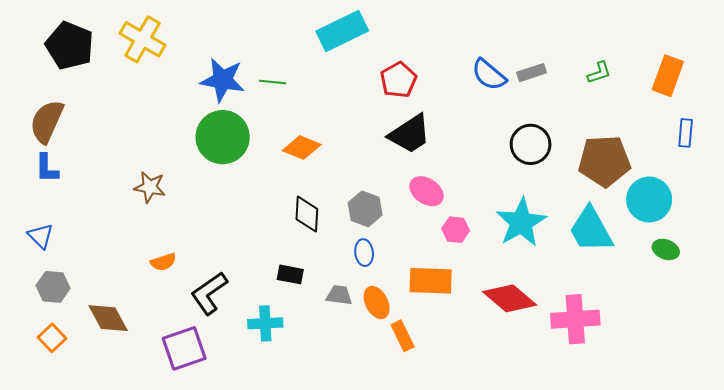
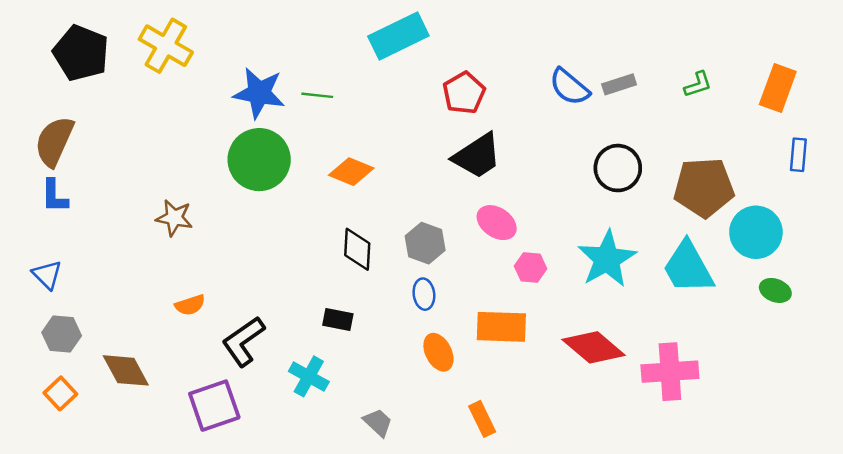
gray trapezoid: (339, 295) -> (378, 423), moved, turned 36
cyan cross: (265, 323) -> (309, 376), turned 32
orange rectangle: (403, 336) -> (482, 419), moved

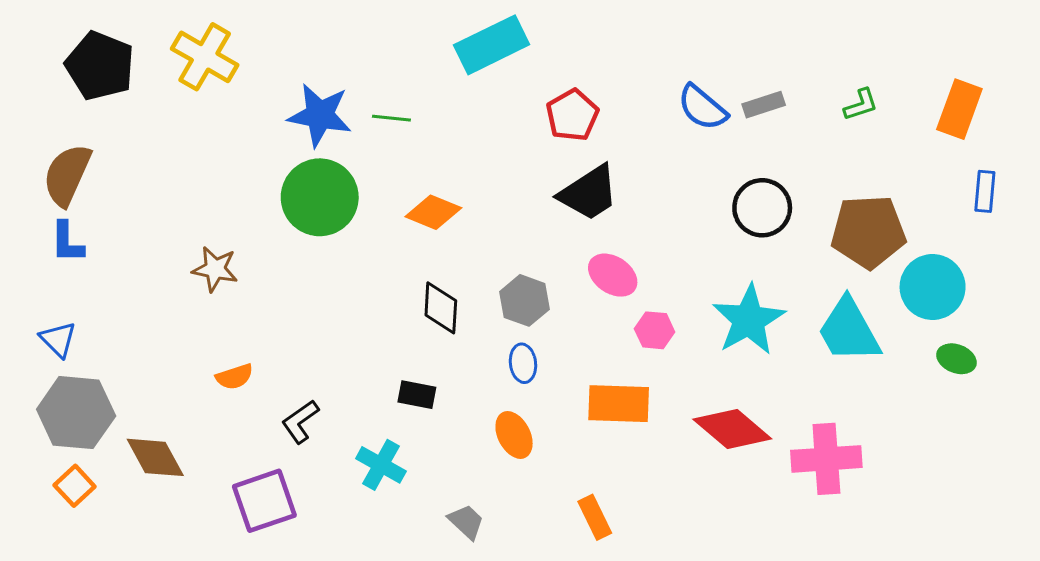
gray hexagon: (62, 334) -> (76, 413), size x1.6
black L-shape: (243, 341) -> (300, 422), size x0.7
orange ellipse: (438, 352) -> (514, 435), moved

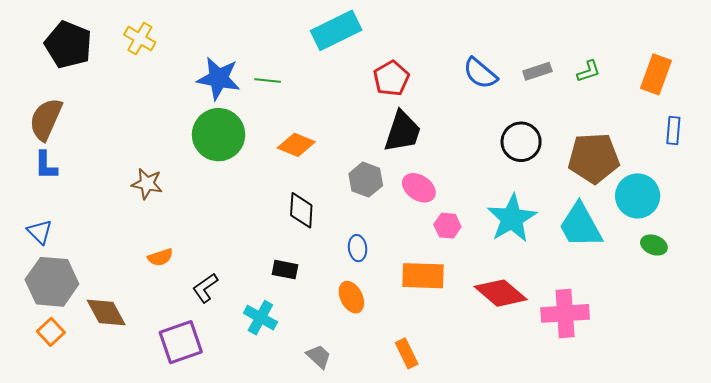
yellow cross: (205, 57) -> (140, 39), size x0.7
gray rectangle: (764, 105) -> (537, 71), moved
black trapezoid: (589, 193) -> (403, 132), turned -39
gray hexagon: (524, 300) -> (366, 180), moved

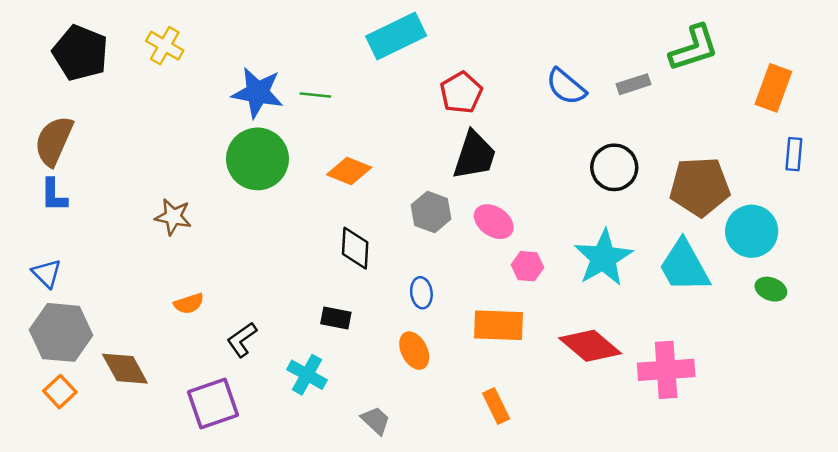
green L-shape: (589, 71) -> (694, 48), moved, size x1.8
orange rectangle: (407, 353) -> (496, 406), moved

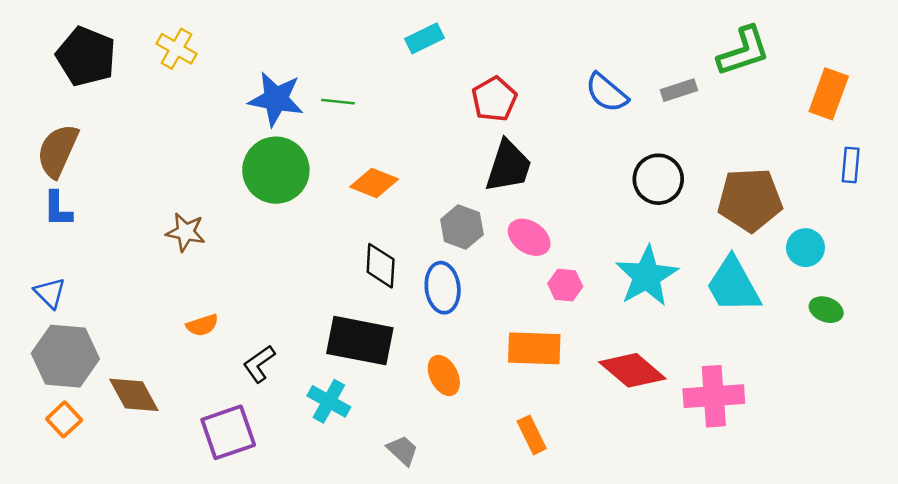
cyan rectangle: (396, 36) -> (424, 38), size x0.6
cyan circle: (752, 231) -> (805, 248), size x0.7
blue ellipse: (421, 293) -> (443, 288), moved, size x1.5
black rectangle: (336, 318) -> (360, 341), size x2.0

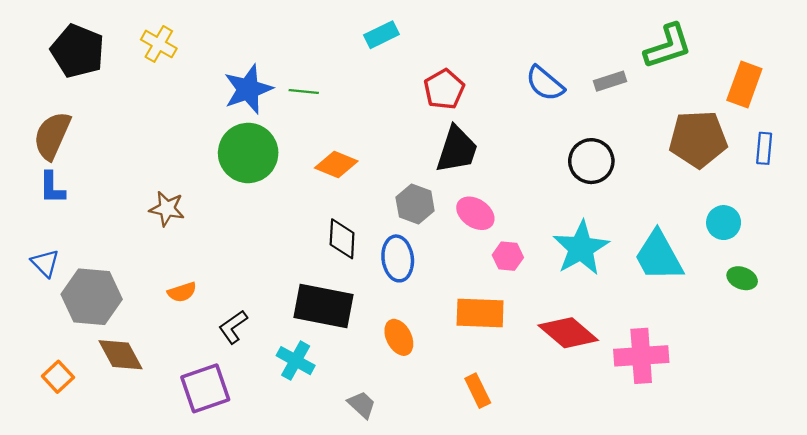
blue star: (276, 99) -> (248, 89), turned -30
brown pentagon: (750, 200) -> (698, 139), moved
gray hexagon: (65, 356) -> (92, 297), moved

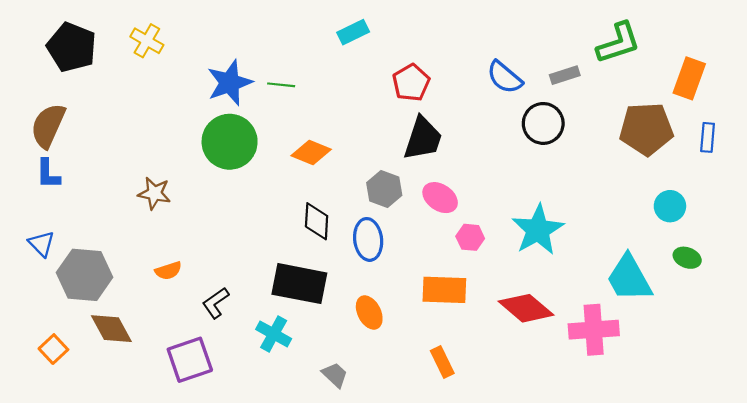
black circle: (591, 161) -> (543, 123), moved
cyan trapezoid: (659, 256) -> (629, 278), moved

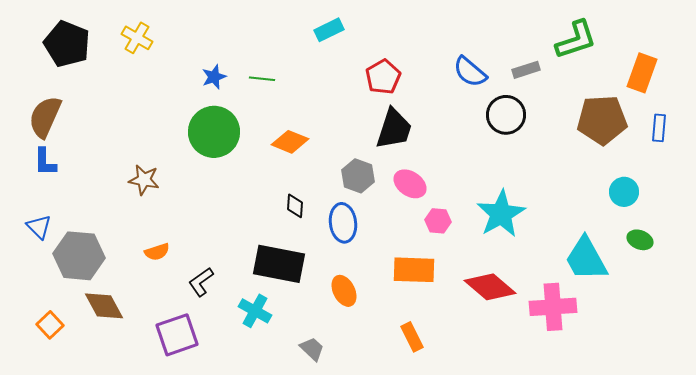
blue star: (230, 83) -> (214, 77), size x0.6
black diamond: (317, 221) -> (295, 206), size x0.7

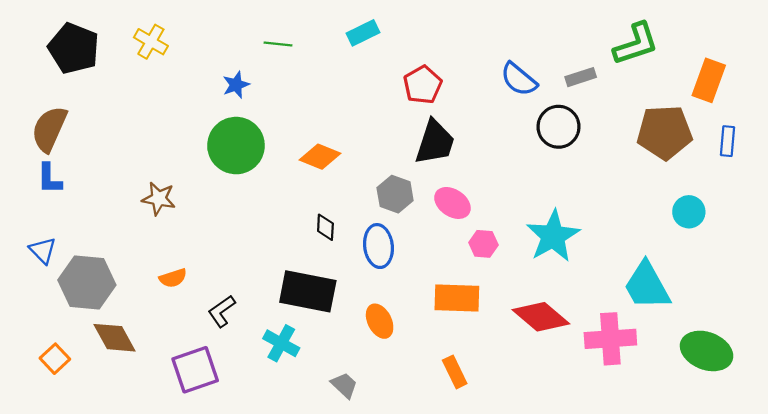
green line: (262, 79) -> (278, 44), moved
green ellipse: (640, 240) -> (707, 351), moved, size x1.8

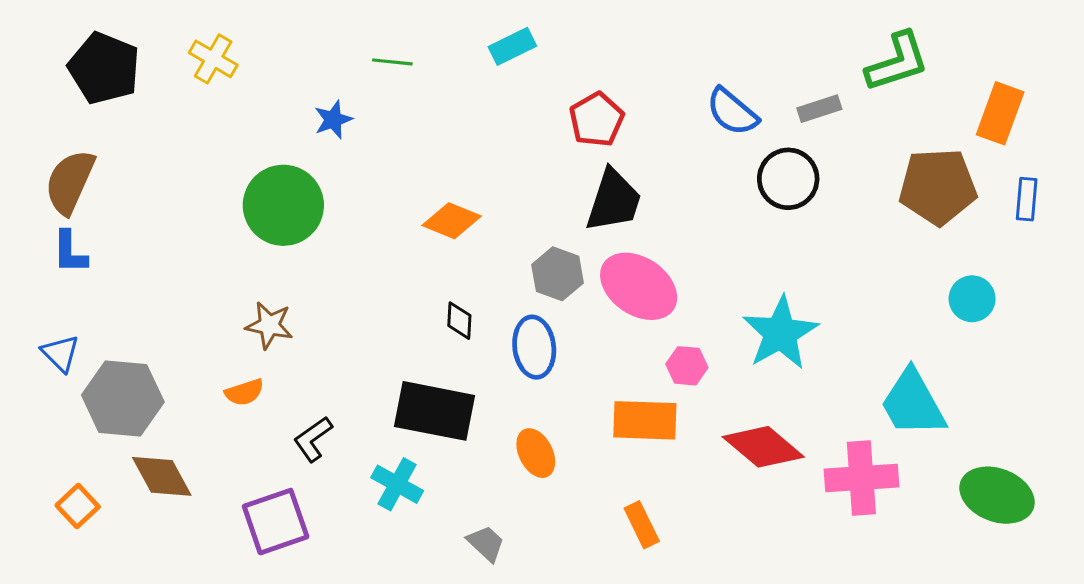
green circle: (236, 146) -> (283, 205), moved
brown star: (159, 199) -> (269, 325), moved
pink ellipse: (452, 203) -> (639, 286), size x1.5
pink hexagon: (483, 244) -> (687, 366), moved

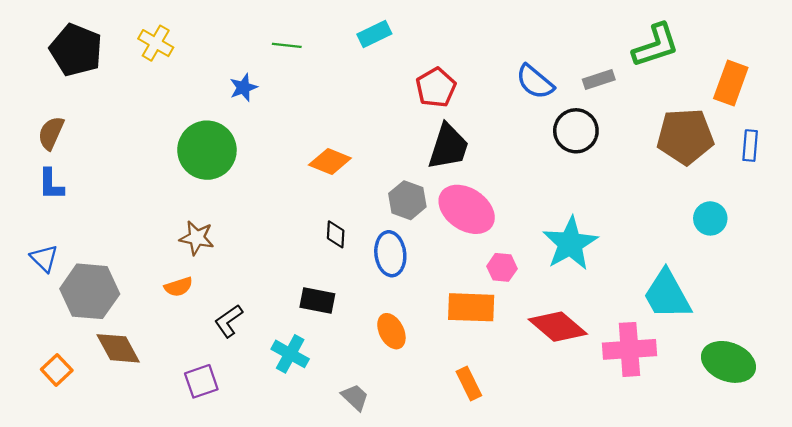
brown semicircle: (70, 182) -> (51, 133), size x0.7
black rectangle: (434, 411) -> (317, 300), size x0.6
purple square: (276, 522) -> (201, 381), size x0.7

